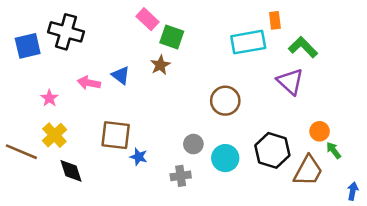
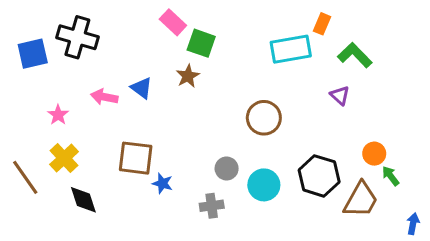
orange rectangle: (275, 20) -> (322, 24), turned 30
purple triangle: (290, 82) -> (340, 95), size x0.6
brown line: (21, 152) -> (25, 177), turned 32

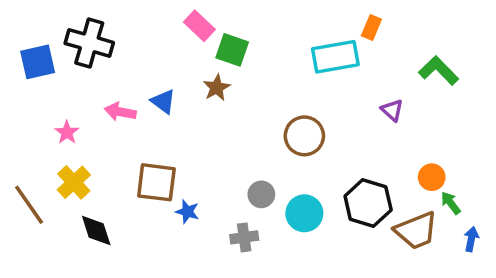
green L-shape: (355, 55) -> (439, 70), moved
brown trapezoid: (361, 200) -> (416, 231), turned 39
blue arrow: (413, 224) -> (471, 239), moved

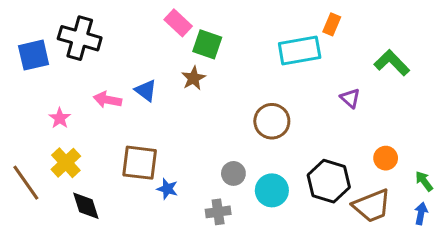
green arrow: (451, 203) -> (424, 181), moved

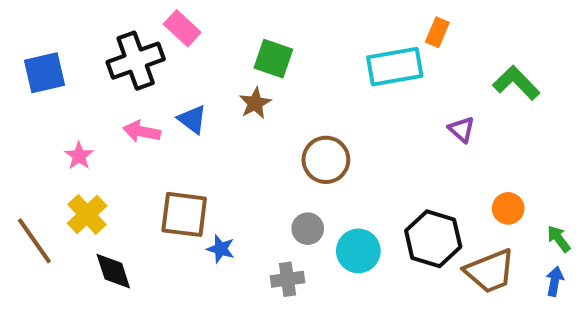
pink rectangle: (178, 23) -> (182, 28), moved
black cross: (80, 38) -> (136, 61), moved, turned -36
brown circle: (272, 121) -> (326, 160), moved

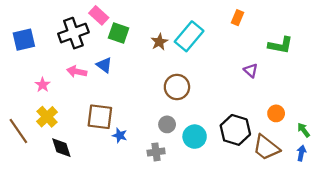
green square: (273, 59) -> (119, 33), moved
cyan rectangle: (395, 67) -> (189, 36), moved, turned -40
green L-shape: (516, 83) -> (280, 45), turned 145
brown star: (255, 103) -> (159, 42), moved
brown trapezoid: (490, 271) -> (266, 148), turned 60

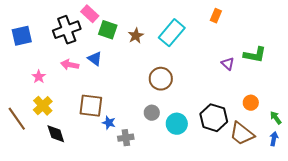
brown star: (159, 42) -> (136, 36), moved
green L-shape: (280, 45) -> (255, 55), moved
gray cross: (156, 152) -> (126, 138), moved

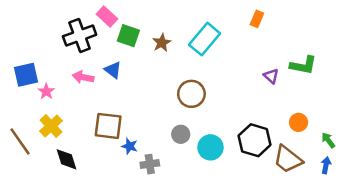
blue square: (22, 36) -> (26, 75), moved

